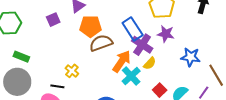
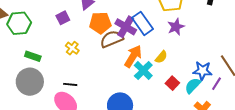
purple star: (166, 34) -> (176, 27), turned -30
purple cross: (142, 45) -> (126, 27), moved
blue star: (191, 57) -> (202, 71), moved
yellow cross: (72, 71) -> (72, 48), moved

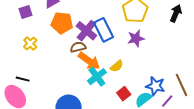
brown semicircle: (112, 39) -> (78, 47), moved, size x0.7
orange arrow: (133, 56) -> (89, 61), turned 85

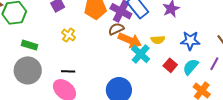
yellow semicircle: (117, 66) -> (158, 40), turned 48
blue star: (155, 86) -> (190, 41), moved

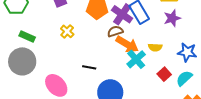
black line: (68, 71) -> (89, 67), moved

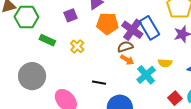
green rectangle: (27, 36) -> (47, 40), moved
orange arrow: (127, 44) -> (127, 60), moved, size x0.6
red square: (164, 74) -> (175, 98), moved

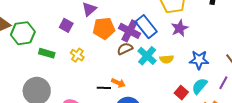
purple square: (70, 15) -> (66, 25), turned -32
orange arrow: (127, 60) -> (118, 83), moved
cyan cross: (146, 75) -> (147, 56), moved

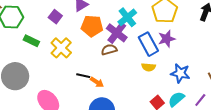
blue rectangle: (146, 27) -> (148, 44), moved
yellow cross: (77, 55) -> (61, 48), size x1.5
cyan cross: (147, 56) -> (127, 17), moved
black line: (104, 88) -> (83, 76), moved

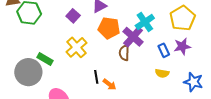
green rectangle: (31, 41) -> (45, 59), moved
blue rectangle: (148, 44) -> (164, 50), size x0.6
brown semicircle: (109, 50) -> (124, 53), turned -77
black line: (83, 76) -> (96, 77), turned 64

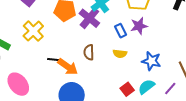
brown semicircle: (124, 53) -> (89, 52), moved
black line: (96, 77) -> (54, 60), turned -72
orange arrow: (110, 84) -> (68, 67), size x1.5

